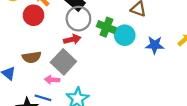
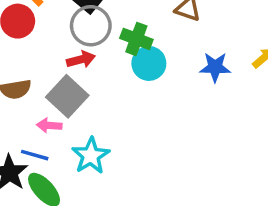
cyan circle: (125, 35) -> (149, 63), moved

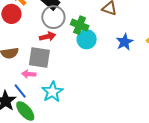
blue star: (215, 67) -> (125, 42), turned -30
gray square: (67, 96) -> (39, 57), turned -35
blue line: (35, 155) -> (20, 91), turned 35

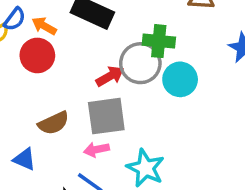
gray circle: (53, 17) -> (140, 63), moved
cyan circle: (87, 39) -> (180, 79), moved

